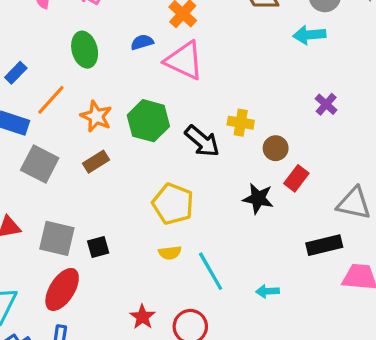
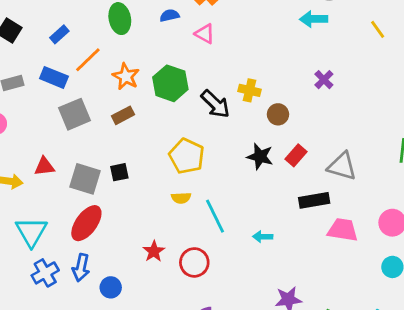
pink triangle: (184, 60) -> (205, 34), size x0.6
gray square: (40, 164) -> (74, 114), turned 36
red rectangle: (296, 178) -> (296, 155), moved
black square: (98, 247) -> (119, 172), moved

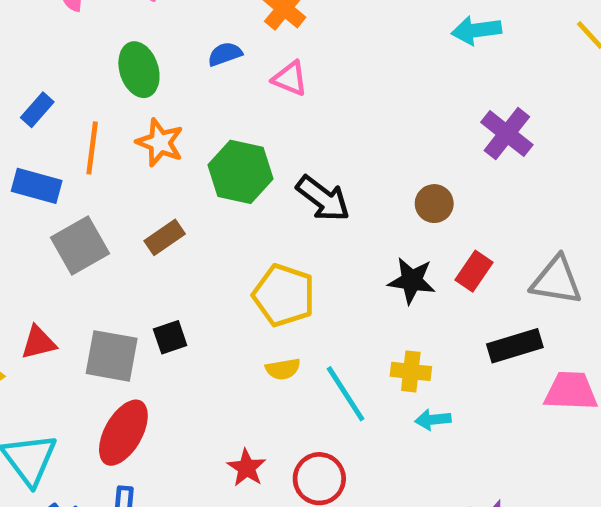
orange line: (88, 60) -> (92, 148), turned -32
orange star: (126, 76) -> (160, 143), moved
purple cross: (324, 80) -> (507, 134), size x1.5
yellow cross: (250, 90) -> (411, 371), moved

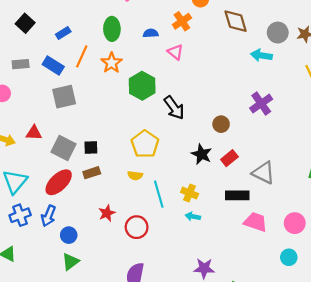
brown rectangle: (165, 237) -> (92, 173), moved

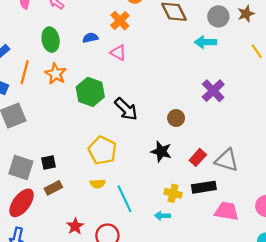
red rectangle: (229, 158) -> (198, 157), moved
yellow cross: (190, 193) -> (173, 193), moved

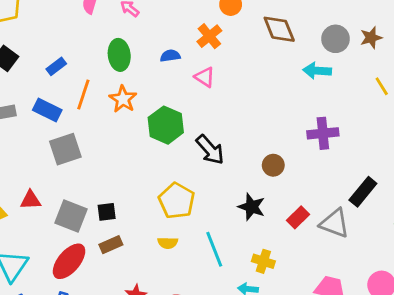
purple cross: (213, 91) -> (323, 133), turned 35
black rectangle: (204, 187) -> (363, 192), moved, turned -45
cyan line: (124, 199) -> (214, 249), moved

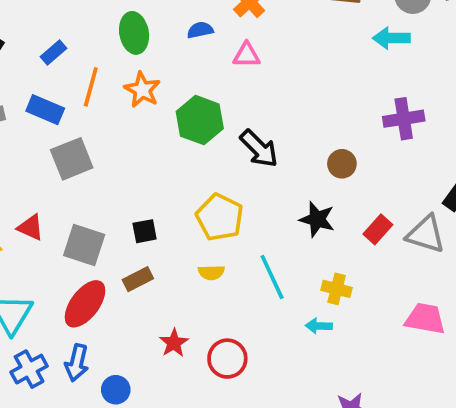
pink triangle: (205, 77) -> (247, 55), turned -30
red triangle: (31, 200) -> (31, 228), turned 30
black square: (107, 212) -> (145, 231), moved

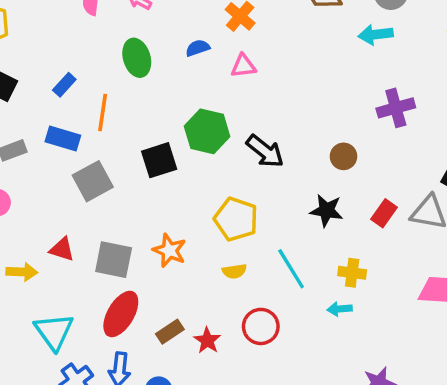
orange star: (142, 90) -> (169, 250), moved
black square: (145, 231) -> (159, 160), moved, size x1.5
brown rectangle: (138, 279) -> (170, 332), moved
red circle: (227, 359) -> (261, 326), moved

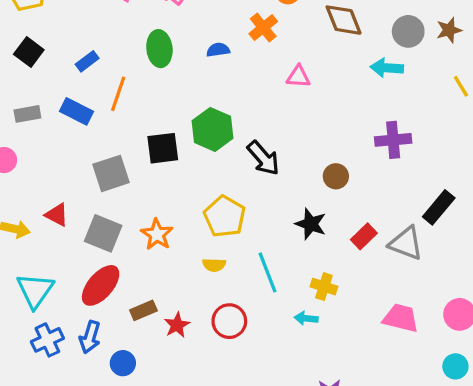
pink triangle: (243, 66) -> (298, 77), moved
gray square: (93, 181) -> (111, 173), moved

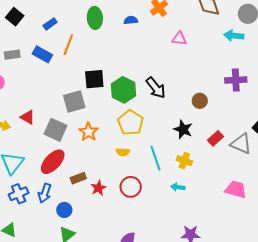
green hexagon: (213, 129) -> (123, 90), moved
gray square: (111, 173) -> (74, 101), moved
yellow cross: (324, 287) -> (184, 161), moved

